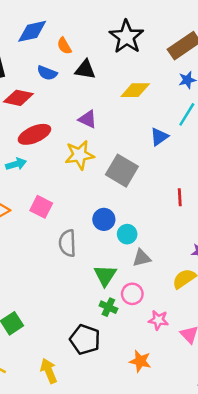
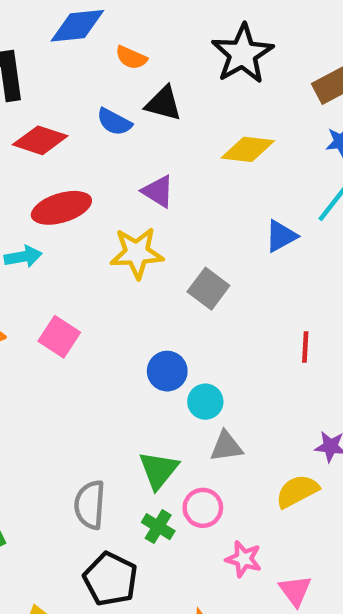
orange semicircle: (64, 46) -> (131, 58), turned -42
blue semicircle: (47, 73) -> (114, 122), moved
gray square: (122, 171) -> (208, 289), size x0.7
gray semicircle: (67, 243) -> (90, 505), moved

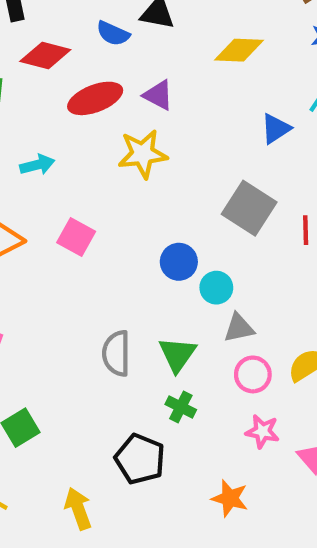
red ellipse: (61, 208) -> (95, 98), moved
gray square: (208, 289) -> (249, 208), moved, size x1.4
gray semicircle: (90, 505) -> (116, 353), moved
pink circle: (203, 508) -> (253, 374), moved

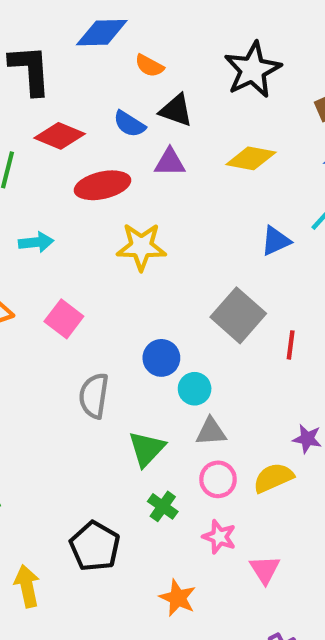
purple triangle: (158, 95) -> (170, 162), moved, turned -36
gray semicircle: (116, 353) -> (94, 396), moved
green cross: (181, 407) -> (163, 506), moved

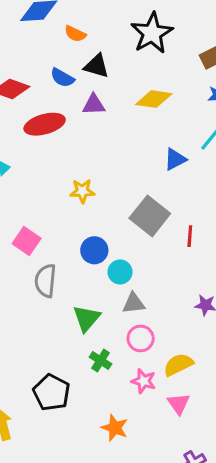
yellow star: (141, 247) -> (82, 191), moved, size x0.7
pink square: (64, 319) -> (27, 241), moved
yellow semicircle: (273, 478) -> (178, 365), moved

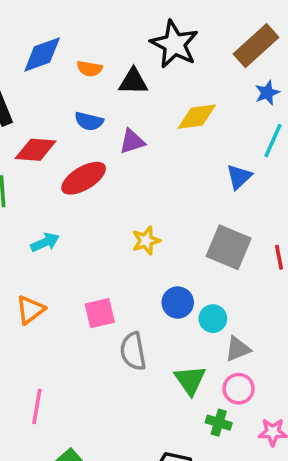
black triangle: (97, 66) -> (133, 82), moved
pink square: (27, 241) -> (100, 313), turned -32
pink circle: (141, 338) -> (239, 389), moved

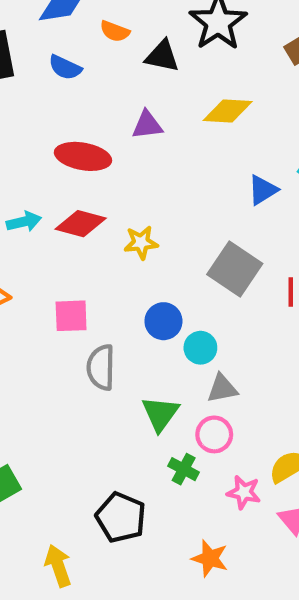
blue semicircle: (89, 121) -> (65, 67), moved
red diamond: (36, 150) -> (81, 224), moved
red ellipse: (84, 178) -> (83, 156), turned 30

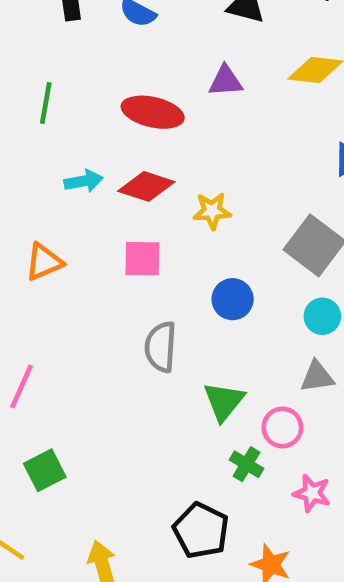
pink square: (71, 316) -> (142, 259), moved
cyan circle: (200, 348) -> (322, 316), moved
gray triangle: (222, 388) -> (317, 377), moved
black pentagon: (121, 517) -> (201, 530), moved

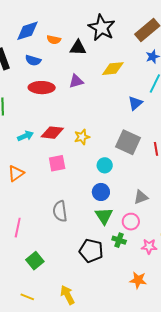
red ellipse: (153, 112) -> (42, 88), moved
blue circle: (233, 299) -> (101, 192), moved
cyan circle: (322, 316) -> (105, 165), moved
gray semicircle: (161, 347) -> (60, 211), moved
black pentagon: (201, 530) -> (91, 251), moved

